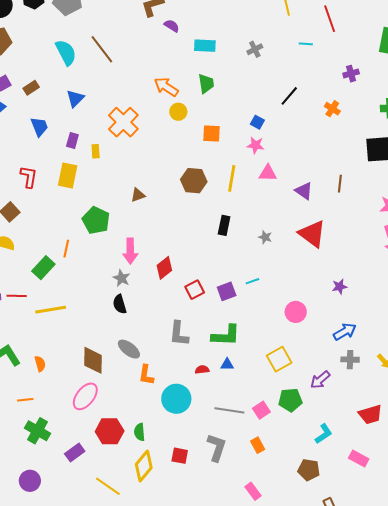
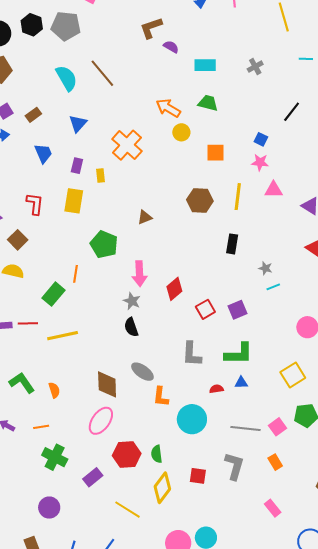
green trapezoid: (206, 84) -> (208, 103), turned -65
gray star: (265, 237) -> (265, 268), moved
cyan line: (252, 281) -> (273, 287), moved

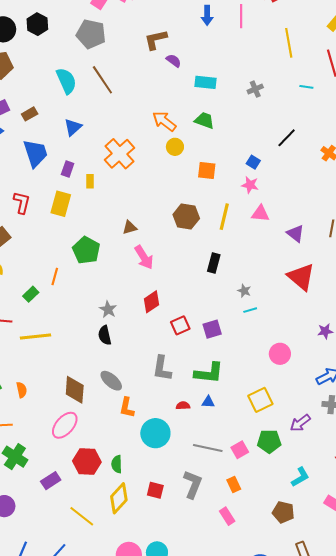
gray pentagon: (66, 26) -> (91, 34), moved
blue trapezoid: (43, 153) -> (35, 153), size x1.4
pink arrow: (140, 274) -> (144, 257), moved, turned -35
green rectangle: (53, 294) -> (31, 294), size x0.7
pink rectangle: (273, 508) -> (227, 516), moved

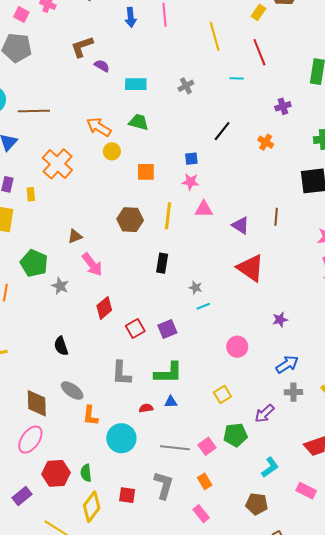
brown line: (102, 80) -> (34, 111), moved, turned -52
blue square: (253, 162) -> (191, 159), turned -32
gray star: (108, 309) -> (60, 286), moved
yellow square: (260, 400) -> (222, 394), size x0.7

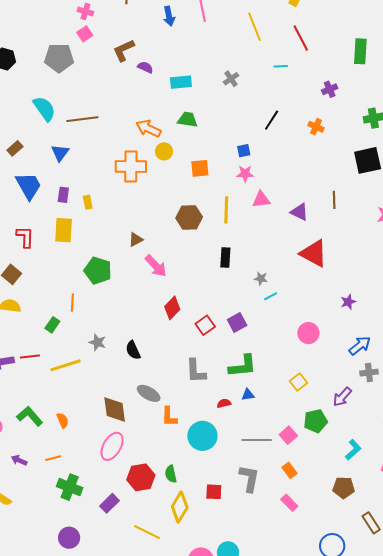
pink square: (21, 14) -> (85, 34), moved, turned 35
orange cross: (57, 164) -> (131, 166), moved, turned -36
gray star: (60, 286) -> (97, 342), moved

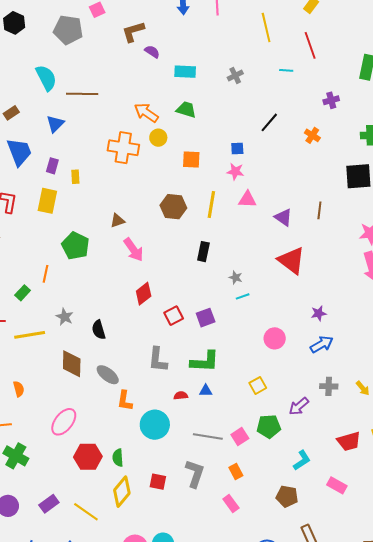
blue arrow: (360, 346) -> (322, 344), moved
brown diamond: (115, 410) -> (72, 364), moved
purple rectangle: (109, 503) -> (49, 504), moved

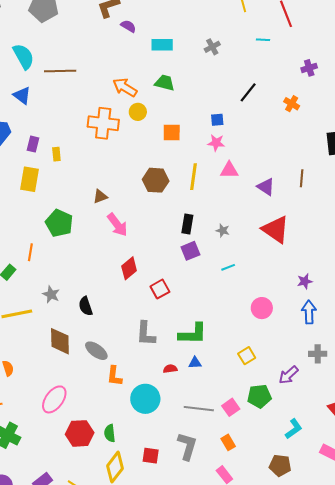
blue triangle: (55, 124) -> (22, 95), moved, turned -36
gray star: (236, 277) -> (223, 231), moved
purple square: (206, 318) -> (190, 251), moved
blue arrow: (322, 344) -> (309, 312), turned -60

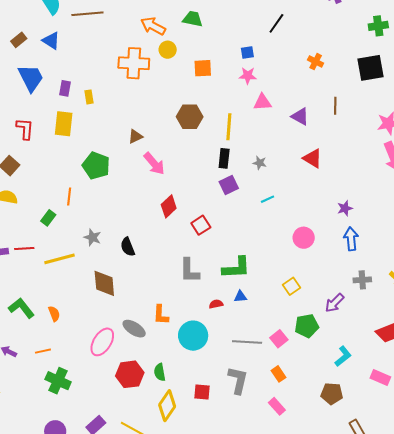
orange cross: (292, 104) -> (316, 62), moved
yellow line: (193, 177) -> (229, 127), moved
red triangle: (276, 229) -> (313, 158), size x0.7
gray ellipse: (96, 351) -> (134, 329), moved

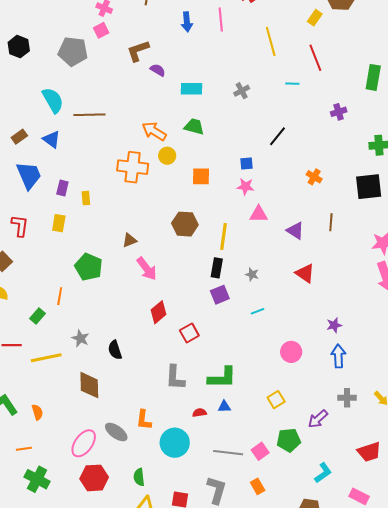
yellow rectangle: (64, 124) -> (59, 223), size x0.7
red hexagon: (130, 374) -> (94, 478), moved

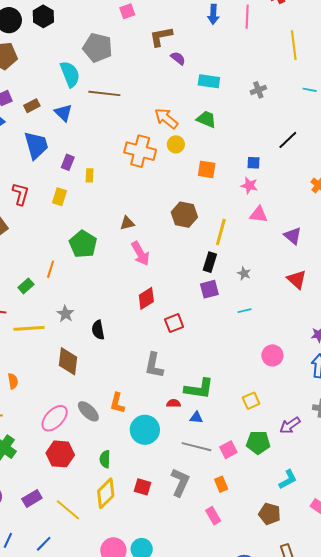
gray pentagon: (73, 51) -> (98, 48), moved
green L-shape: (222, 378) -> (199, 389), moved
blue triangle: (224, 407) -> (196, 418), moved

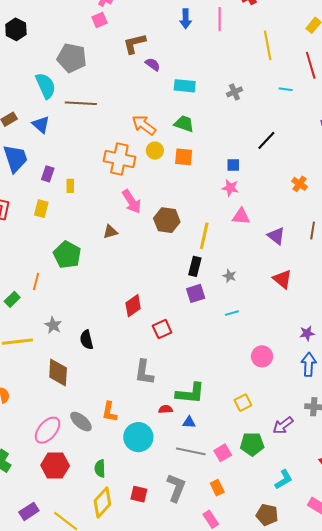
orange square: (207, 169) -> (184, 157), moved
pink arrow: (140, 254) -> (132, 202), moved

